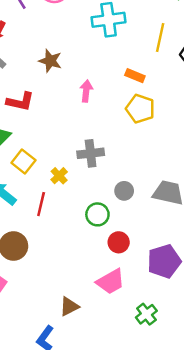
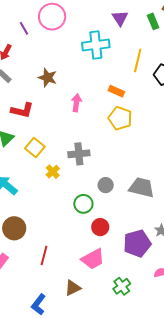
yellow square: (23, 161) -> (35, 147), moved
red line: (41, 204) -> (44, 256), moved
brown triangle: (69, 307) -> (73, 288), moved

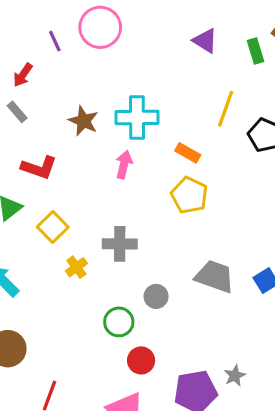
purple triangle: (120, 18) -> (205, 41), turned -30
cyan cross: (96, 45) -> (137, 118), moved
gray trapezoid: (142, 187) -> (215, 276), moved

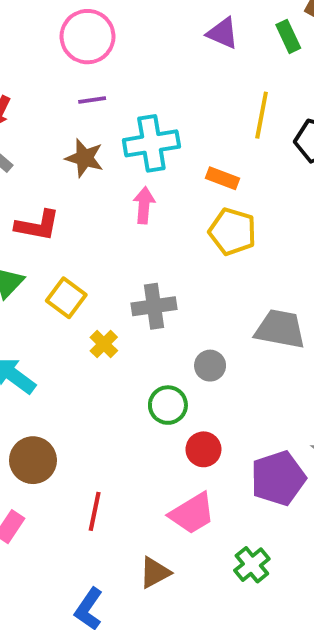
purple line: (55, 41) -> (92, 100), moved, turned -65

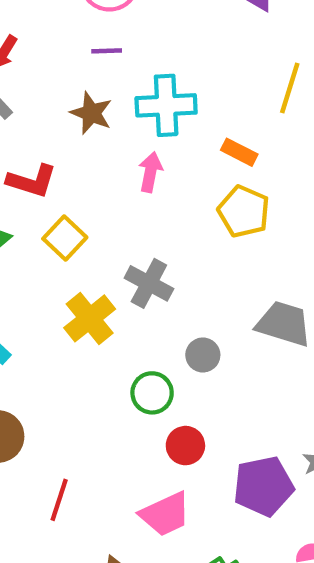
yellow square: (66, 298) -> (65, 238), moved
gray cross: (154, 306) -> (149, 283), turned 30
yellow cross: (104, 344) -> (90, 318), size x1.6

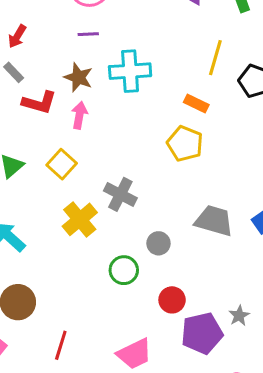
orange rectangle: (239, 152) -> (196, 103), moved
pink arrow: (150, 172) -> (79, 115), moved
red L-shape: (32, 181) -> (39, 102), moved
red circle: (185, 446) -> (172, 300), moved

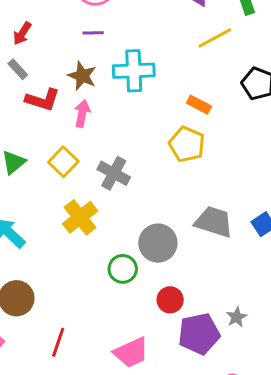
yellow line: (215, 58) -> (215, 38), moved, turned 44
gray cross: (120, 194) -> (114, 173), moved
gray circle: (158, 243) -> (158, 243), size x1.6

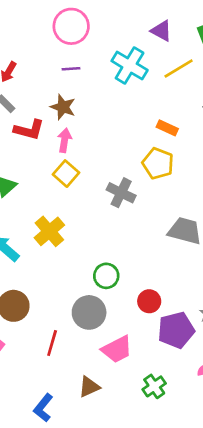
cyan cross: (134, 71) -> (130, 66), moved, turned 36
yellow square: (63, 162) -> (66, 174), moved
gray cross: (114, 173) -> (121, 193), moved
yellow cross: (80, 217) -> (49, 231), moved
gray circle: (158, 243) -> (89, 312), moved

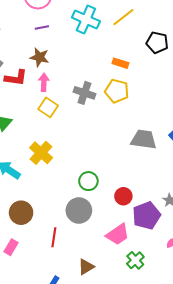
gray cross: (121, 193) -> (84, 93), moved
pink trapezoid: (117, 349) -> (118, 234), moved

